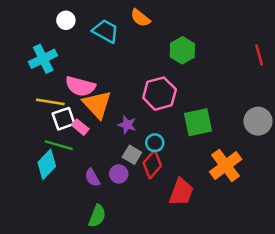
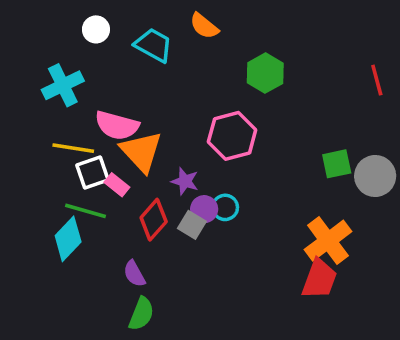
green square: (198, 122) -> (337, 164), moved, size x0.7
red diamond: (152, 164) -> (154, 220), moved
purple circle: (119, 174) -> (204, 209), moved
purple semicircle: (92, 178) -> (134, 274), moved
red trapezoid: (181, 192) -> (319, 279), moved

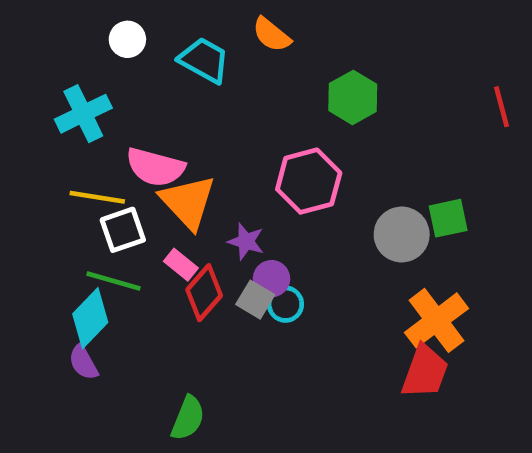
gray circle: (375, 176) -> (402, 234), moved
pink rectangle: (117, 185) -> (181, 265), moved
cyan circle: (225, 207) -> (285, 304), moved
purple semicircle: (134, 274) -> (83, 362), moved

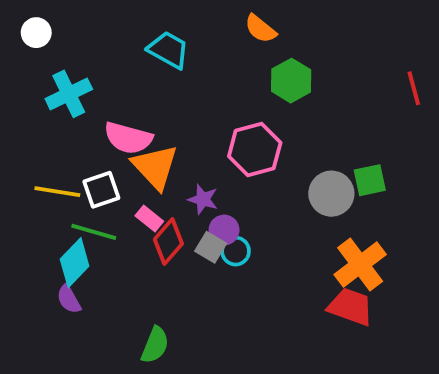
orange semicircle: (272, 35) -> (260, 29), moved
white circle: (127, 39) -> (36, 33), moved
yellow line: (97, 197) -> (57, 192), moved
red trapezoid: (425, 372) -> (351, 307), turned -90

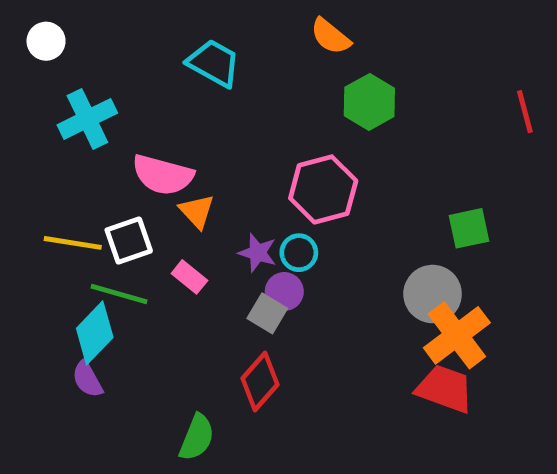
orange triangle: (155, 167) -> (197, 211), size x0.6
gray circle: (331, 194) -> (433, 294), moved
red diamond: (168, 242) -> (260, 381), moved
cyan circle: (236, 251) -> (299, 253), moved

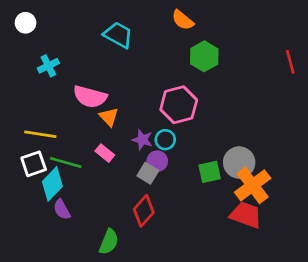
cyan cross: (87, 119) -> (48, 66), size x0.7
green square: (469, 228) -> (210, 172), moved
white square: (129, 241) -> (34, 164), moved
purple semicircle: (87, 379) -> (62, 210), moved

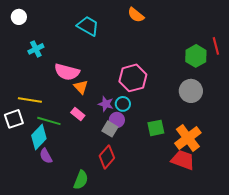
green hexagon: (204, 56) -> (196, 56), moved
gray circle: (239, 162) -> (191, 91), moved
white square: (34, 164) -> (14, 119), moved

